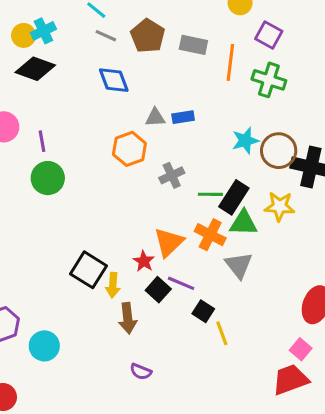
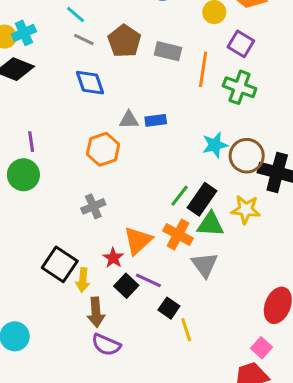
purple line: (42, 141) -> (31, 142), moved
gray cross: (172, 175) -> (93, 206), moved
green line: (210, 194) -> (180, 196), turned -55
purple semicircle: (141, 372) -> (106, 345), moved, size x1.4

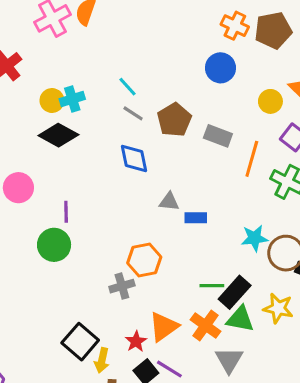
blue rectangle: (156, 120) -> (196, 218), moved
orange hexagon: (103, 149) -> (144, 260), moved
green line: (180, 196) -> (212, 286), turned 45

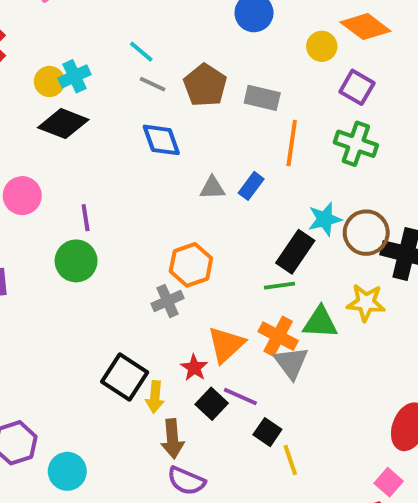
orange line: (252, 159) -> (292, 143), moved
blue rectangle: (196, 218) -> (251, 186), moved, turned -45
black rectangle: (235, 292) -> (295, 252), moved
gray triangle: (229, 360) -> (291, 363), moved

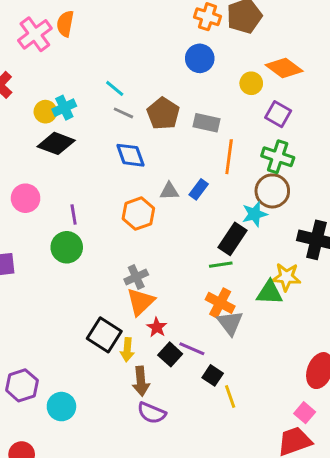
brown circle: (366, 233) -> (272, 191), moved
orange hexagon: (191, 265) -> (138, 214), moved
green triangle: (320, 322) -> (270, 293), moved
orange triangle: (226, 345) -> (141, 302), moved

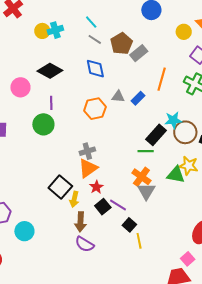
gray rectangle: (206, 123) -> (139, 53), moved, turned -60
black diamond: (56, 143) -> (50, 71), moved
brown circle: (272, 191) -> (185, 132), moved

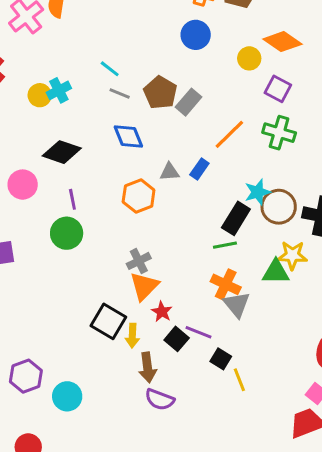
orange line: (162, 79) -> (229, 134), turned 40

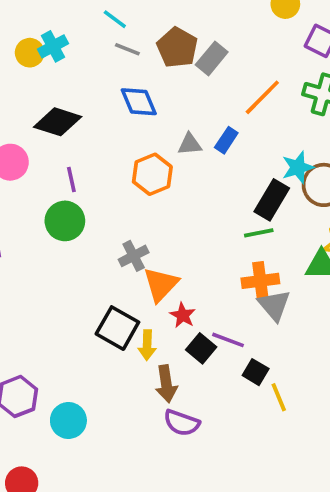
gray cross: (139, 261) -> (134, 256), moved
orange cross: (226, 284) -> (260, 281), turned -32

